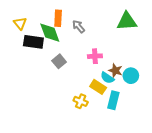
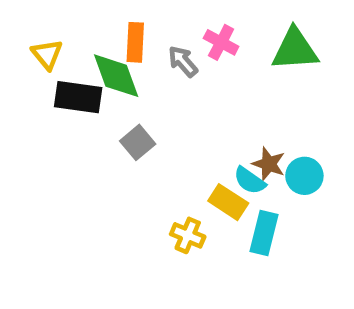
pink cross: (95, 56) -> (221, 42), moved, turned 32

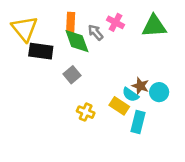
yellow triangle: (47, 54) -> (25, 29), size x1.6
green diamond: (116, 76) -> (77, 41), moved
yellow cross: (188, 235) -> (86, 112), moved

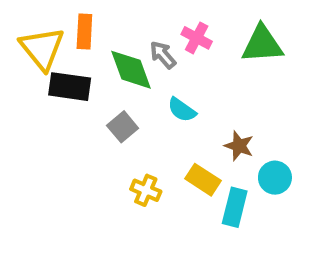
orange rectangle: (71, 22) -> (84, 32), moved
cyan circle: (159, 92) -> (275, 178), moved
cyan semicircle: (130, 95) -> (182, 110), moved

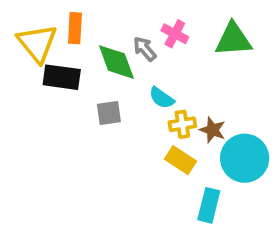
gray square: (123, 127) -> (109, 113), turned 32
cyan circle: (275, 178) -> (245, 158), size x1.6
yellow cross: (146, 190) -> (182, 124), moved, turned -32
cyan rectangle: (235, 207) -> (209, 205), moved

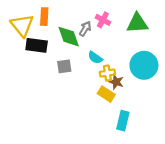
gray arrow: (145, 49) -> (85, 29), turned 72
brown star: (213, 130) -> (116, 82), moved
cyan circle: (245, 158) -> (144, 65), moved

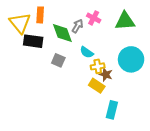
gray square: (64, 66) -> (58, 60), turned 32

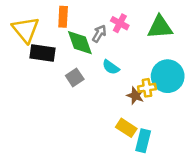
orange rectangle: (40, 15) -> (63, 17), moved
gray square: (58, 60) -> (75, 77), turned 32
yellow cross: (98, 66) -> (147, 88), moved
yellow rectangle: (97, 86) -> (126, 128), moved

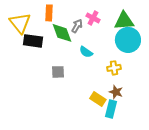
cyan circle: (168, 76) -> (128, 40), moved
gray square: (75, 77) -> (58, 72), moved, turned 32
brown star: (135, 96) -> (116, 92), moved

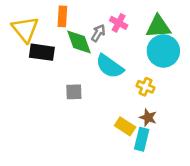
cyan semicircle: (86, 52) -> (110, 66), size x1.6
yellow cross: (114, 68) -> (145, 87), turned 32

